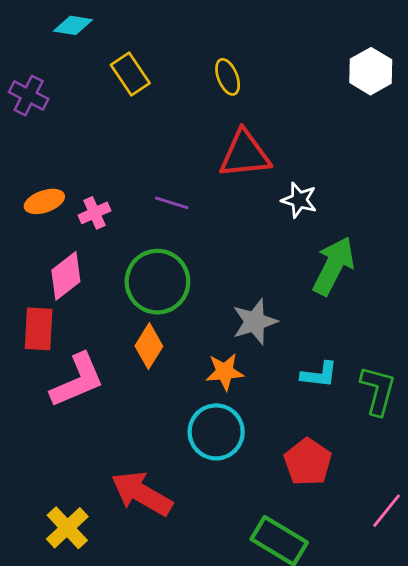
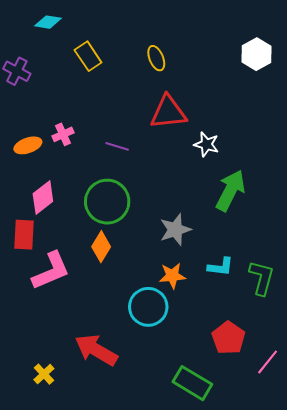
pink cross: (94, 213) -> (63, 134), moved
orange star: (225, 372) -> (172, 276), moved
red pentagon: (308, 462) -> (228, 338), moved
yellow cross: (67, 528) -> (44, 374), size x0.7

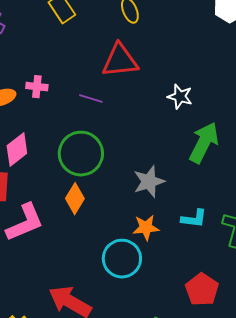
red triangle: (168, 112) -> (120, 61), moved
pink cross: (63, 134) -> (37, 87), turned 30

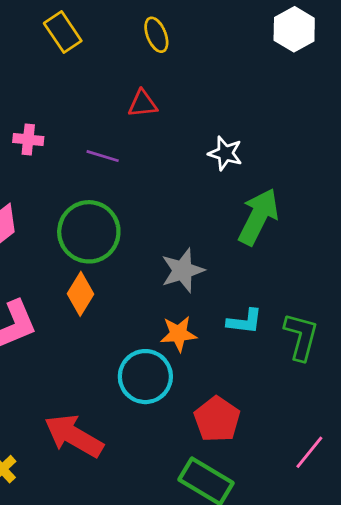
red triangle: (120, 61) -> (143, 104), size x0.6
red pentagon: (202, 290) -> (217, 419), moved

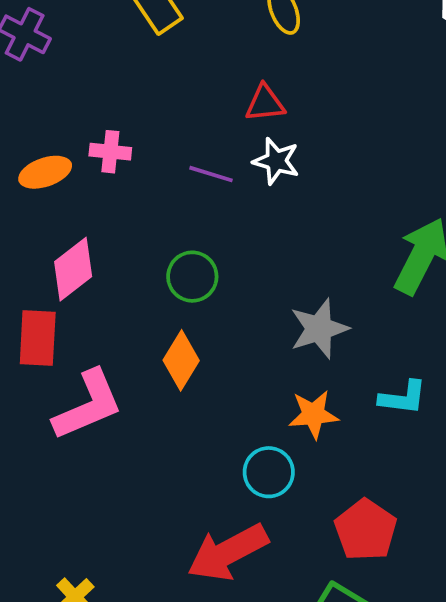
white star: (225, 153) -> (276, 161), moved
green circle: (89, 232) -> (192, 277), size x0.6
cyan circle: (145, 377) -> (269, 472), size x0.7
red arrow: (74, 436) -> (228, 552), moved, turned -58

